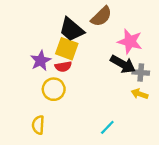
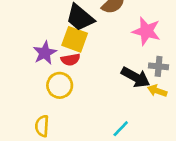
black arrow: (123, 64) -> (136, 77), moved

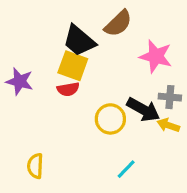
purple star: (45, 53) -> (20, 81), moved, turned -30
yellow circle: (60, 85) -> (110, 119), moved

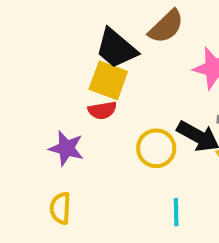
purple star: (20, 81) -> (66, 148), moved
cyan line: (126, 169) -> (176, 212), turned -45

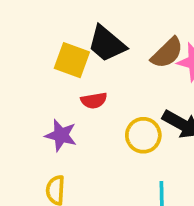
brown semicircle: (166, 26) -> (167, 53), moved
yellow square: (108, 80) -> (72, 60), moved

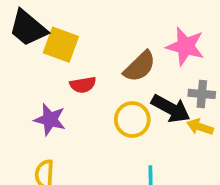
black trapezoid: (107, 44) -> (28, 28), moved
brown semicircle: (167, 53) -> (140, 66), moved

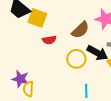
purple star: (50, 120) -> (20, 79), moved

